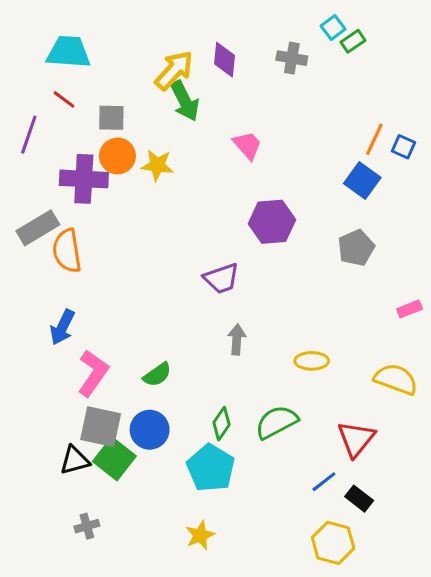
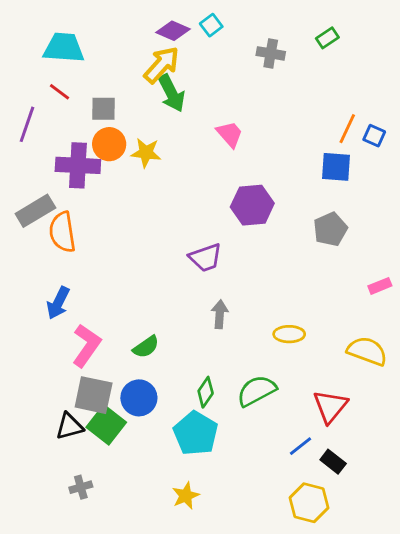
cyan square: (333, 28) -> (211, 25), moved
purple diamond: (225, 60) -> (173, 31), moved, turned -72
blue square: (362, 180) -> (336, 167), turned -32

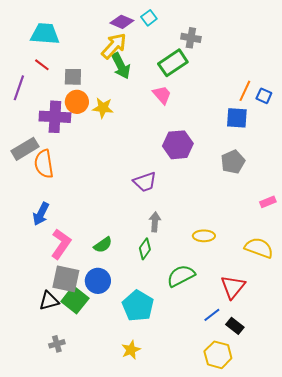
green rectangle: (327, 38) -> (173, 63), moved, size x1.8
green diamond: (206, 392) -> (145, 249), moved

